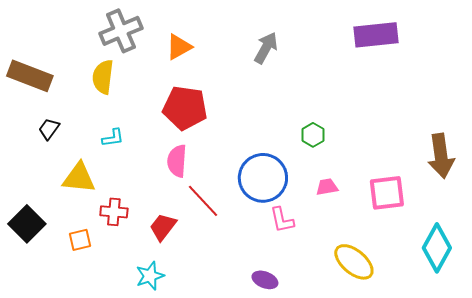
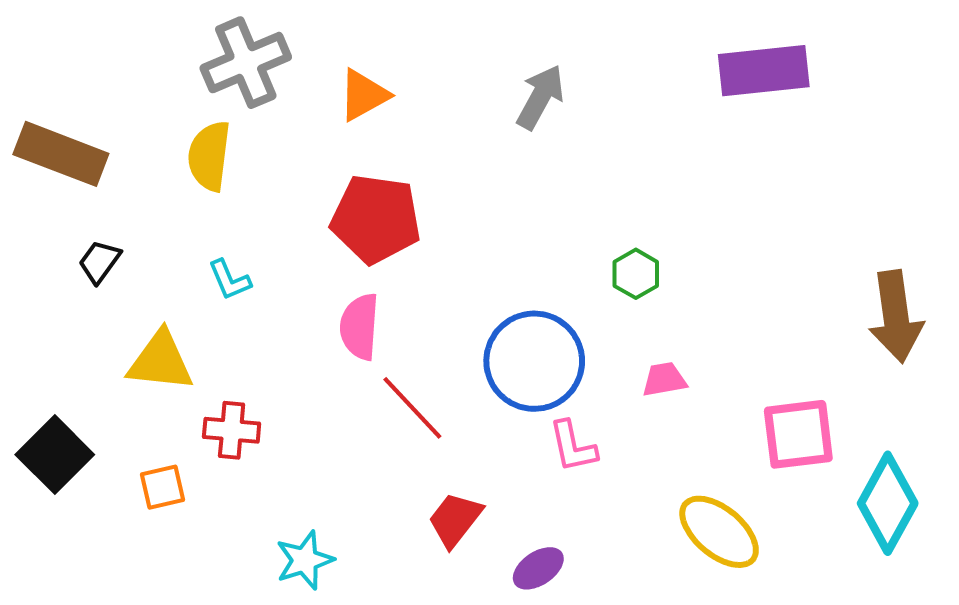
cyan L-shape: (113, 138) -> (230, 280), turned 75
pink square: (387, 193) -> (798, 434), moved
red trapezoid: (163, 227) -> (455, 520), moved
purple ellipse: (265, 280) -> (538, 568), turned -55

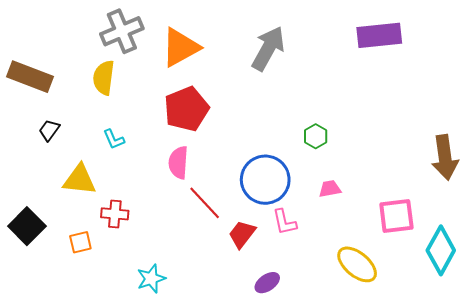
orange triangle: (364, 95) -> (180, 47), size x1.5
gray arrow: (540, 97) -> (268, 48), size x1.4
red pentagon: (376, 219) -> (186, 109), turned -30
red trapezoid: (455, 520) -> (242, 234), moved

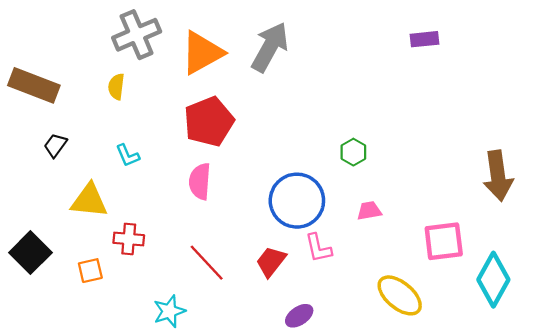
purple rectangle: (379, 35) -> (424, 39), size x0.6
gray arrow: (268, 48) -> (270, 47), moved
yellow semicircle: (104, 78) -> (116, 87), size x0.7
red line: (205, 203) -> (207, 263), moved

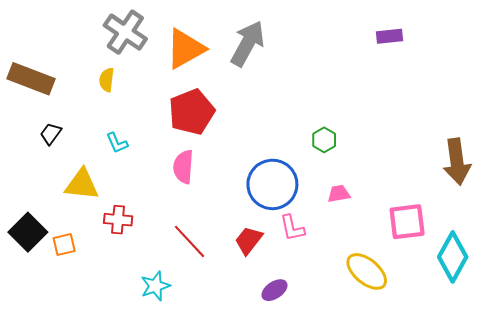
gray cross: (137, 35) -> (125, 32), turned -33
orange square: (90, 271) -> (64, 245), moved

